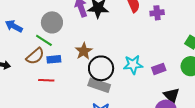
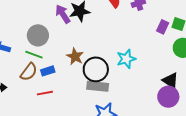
purple rectangle: (159, 69) -> (163, 27), moved, turned -32

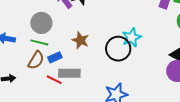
black circle: (96, 69) -> (118, 49), moved
gray rectangle: (98, 86) -> (69, 73), moved
red line: (45, 93) -> (54, 80), turned 42

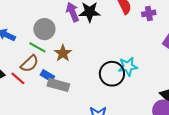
brown star: (80, 40) -> (63, 53), moved
blue rectangle: (55, 57) -> (47, 76), moved, turned 40
red line: (54, 80) -> (18, 78), moved

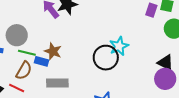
gray circle: (44, 29) -> (17, 35), moved
blue rectangle: (47, 76) -> (41, 61), moved

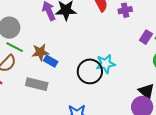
brown star: (53, 51) -> (40, 52), turned 30
blue rectangle: (41, 61) -> (51, 61), moved

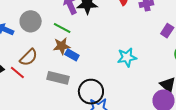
green line: (15, 47) -> (62, 28), moved
black circle: (90, 71) -> (91, 92), moved

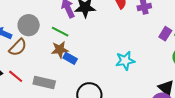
brown semicircle: (29, 57) -> (18, 47), moved
gray rectangle: (58, 78) -> (44, 83), moved

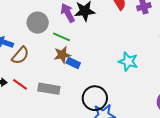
gray circle: (29, 25) -> (38, 23), moved
cyan star: (125, 61) -> (128, 62), turned 30

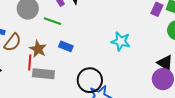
brown star: (62, 55) -> (38, 49), moved, turned -30
red line: (20, 84) -> (30, 62), moved, turned 63

